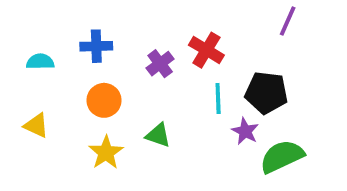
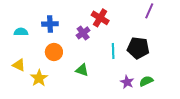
red cross: (206, 50) -> (100, 18), moved
purple star: (245, 131) -> (127, 82), moved
yellow star: (106, 153) -> (39, 78), moved
green semicircle: (282, 156) -> (146, 81), size x0.6

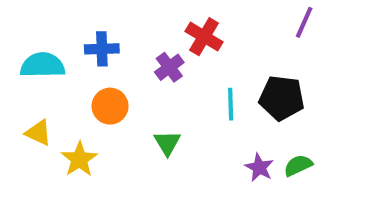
cyan semicircle: (21, 32) -> (43, 65), size x1.5
green triangle: (82, 70) -> (167, 143), turned 40

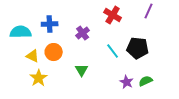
red cross: (204, 37) -> (113, 15), moved
cyan line: (231, 104) -> (113, 51), turned -35
yellow triangle: (38, 133) -> (33, 56), moved

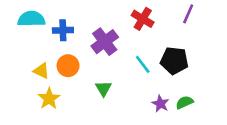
cyan semicircle: (21, 32) -> (31, 19), moved
purple cross: (83, 33) -> (105, 42), size x1.5

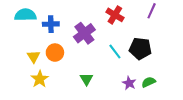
yellow triangle: (41, 71) -> (34, 57), turned 32
green triangle: (103, 88) -> (86, 79), moved

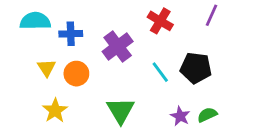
yellow triangle: (34, 57) -> (47, 68), moved
green triangle: (86, 79) -> (120, 111), size x1.5

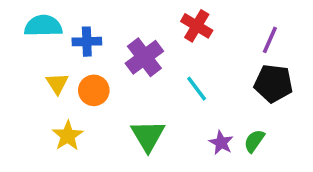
purple line: (211, 15) -> (270, 40), moved
black pentagon: (196, 68) -> (273, 83), moved
green semicircle: (207, 115) -> (254, 141), turned -30

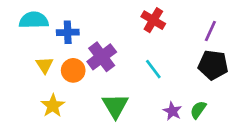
purple cross: (144, 57) -> (102, 57), moved

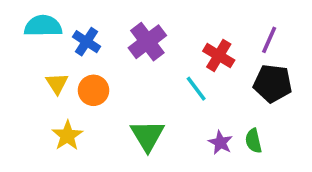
red cross: (153, 20) -> (219, 56), moved
blue cross: (68, 32) -> (87, 42), turned 35
purple cross: (102, 57) -> (147, 42), moved
green semicircle: (198, 110) -> (253, 141), turned -48

